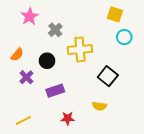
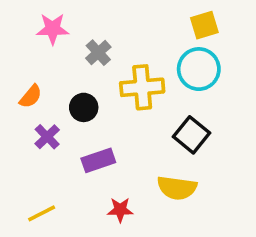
yellow square: (115, 14) -> (204, 25), turned -35
pink star: (30, 16) -> (53, 29), turned 30
cyan circle: (124, 37) -> (199, 69), moved, size x1.5
yellow semicircle: (100, 106) -> (177, 188), size x1.5

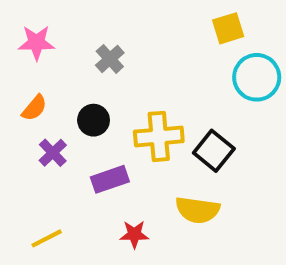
pink star: (53, 29) -> (36, 43), moved
cyan circle: (199, 69) -> (257, 77), moved
yellow cross: (142, 87) -> (159, 136), moved

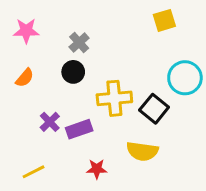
cyan circle: (257, 77) -> (185, 78), moved
black circle: (94, 120) -> (73, 72), moved
purple cross: (53, 153) -> (50, 122), moved

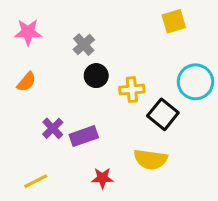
black circle: (73, 72) -> (96, 76), moved
yellow cross: (114, 98) -> (132, 90), moved, size x0.7

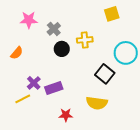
pink star: (28, 32) -> (29, 20), moved
yellow cross: (132, 90) -> (85, 40), moved
yellow line: (36, 181) -> (23, 99), moved

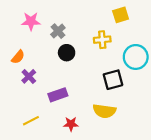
yellow cross: (85, 40) -> (102, 40), moved
black square: (105, 74) -> (113, 80), turned 36
purple cross: (34, 83) -> (29, 76), moved
yellow line: (23, 99) -> (31, 121), moved

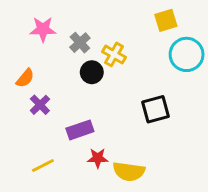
yellow cross: (102, 40) -> (114, 54), moved, turned 35
cyan circle: (136, 57) -> (187, 54), moved
yellow semicircle: (104, 111) -> (129, 171), moved
red star: (71, 124) -> (98, 158), moved

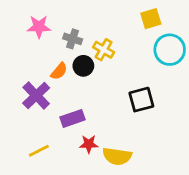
gray cross: (80, 43) -> (73, 39), turned -30
orange semicircle: (25, 78) -> (59, 71), moved
purple cross: (40, 105) -> (36, 96), size x1.5

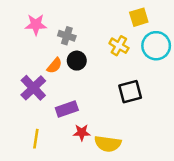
yellow cross: (104, 50) -> (119, 46), moved
yellow line: (39, 151) -> (36, 139), turned -54

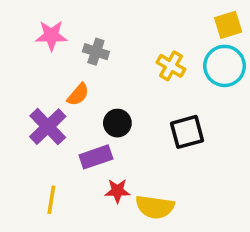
yellow square: (139, 17) -> (228, 25), moved
black circle: (77, 61) -> (117, 123), moved

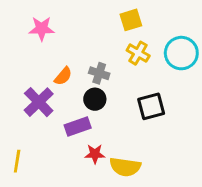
yellow square: (228, 25) -> (131, 20), moved
gray cross: (96, 52) -> (99, 73), moved
yellow line: (51, 200) -> (17, 161), moved

